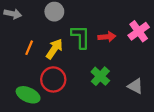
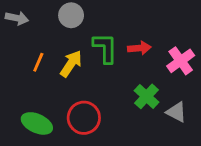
pink cross: (139, 31) -> (181, 61), moved
green cross: (100, 76) -> (146, 96), moved
red circle: (53, 79) -> (84, 118), moved

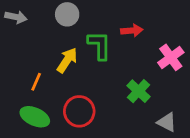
red arrow: (139, 48) -> (132, 31), moved
orange line: (38, 62) -> (36, 82), moved
gray triangle: (176, 112) -> (167, 122), moved

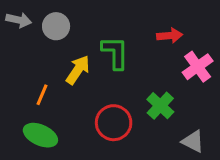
gray circle: (67, 14) -> (56, 26), moved
red arrow: (132, 31) -> (170, 36), moved
red circle: (79, 111) -> (114, 123), moved

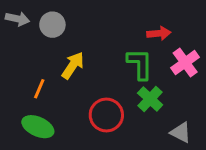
green L-shape: (115, 53) -> (140, 64), moved

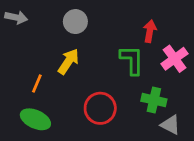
gray circle: (52, 25) -> (75, 22), moved
red arrow: (159, 33) -> (150, 31), turned -75
green cross: (150, 99) -> (154, 100), moved, turned -30

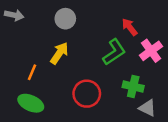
red arrow: (150, 31) -> (130, 27), turned -48
green L-shape: (132, 60) -> (114, 52), turned 56

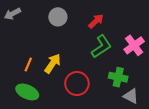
gray arrow: (14, 15) -> (12, 14), turned 140
red arrow: (130, 27) -> (96, 21), moved, turned 84
yellow arrow: (59, 53) -> (53, 63), moved

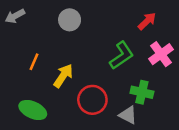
red arrow: (96, 21) -> (147, 21), moved
orange line: (28, 64) -> (34, 62), moved
gray triangle: (131, 96) -> (128, 115), moved

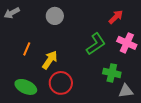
pink cross: (161, 54) -> (127, 43), turned -30
red circle: (92, 100) -> (61, 83), moved
gray triangle: (128, 115) -> (126, 91), moved, turned -35

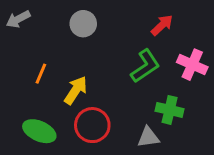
red arrow: (116, 17) -> (162, 25), moved
gray triangle: (126, 91) -> (148, 137), moved

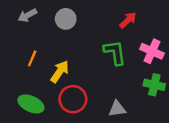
gray arrow: (18, 19) -> (27, 15), moved
green L-shape: (145, 66) -> (115, 52), turned -64
green cross: (170, 110) -> (154, 85), moved

